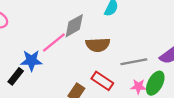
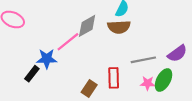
brown semicircle: (98, 45) -> (119, 27), moved
red rectangle: (102, 81) -> (114, 78), turned 54

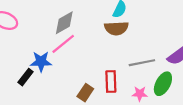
gray diamond: (87, 26) -> (64, 23), moved
pink star: (148, 83) -> (140, 94), moved

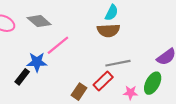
gray diamond: (64, 23) -> (39, 21), moved, turned 70
gray line: (142, 63) -> (118, 63), moved
red rectangle: (111, 82) -> (103, 81), turned 48

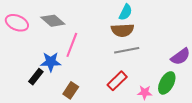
pink line: (58, 45) -> (72, 45), turned -30
gray line: (118, 63) -> (127, 50), moved
brown rectangle: (79, 92) -> (71, 90), moved

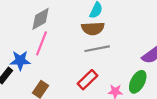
gray diamond: (53, 21) -> (41, 19), moved, turned -70

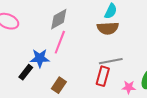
gray line: (97, 49) -> (111, 61), moved
red rectangle: (88, 80) -> (103, 76), turned -30

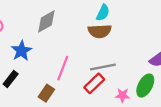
pink line: (60, 42) -> (63, 68), moved
blue star: (40, 58) -> (21, 51), moved, turned -30
red rectangle: (103, 76) -> (94, 83), turned 30

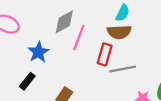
pink line: (63, 68) -> (79, 38), moved
red rectangle: (94, 83) -> (105, 54), moved, turned -30

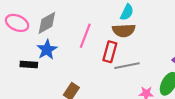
gray diamond: (64, 22) -> (47, 23), moved
black rectangle: (27, 81) -> (29, 65), moved, turned 56

